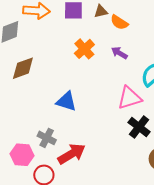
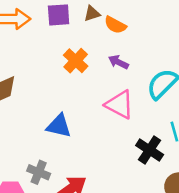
pink triangle: (130, 98) -> (120, 105), moved, turned 50

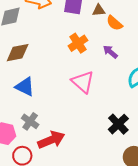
pink triangle: (120, 105) -> (83, 82), moved
blue triangle: (59, 126) -> (25, 87), moved

